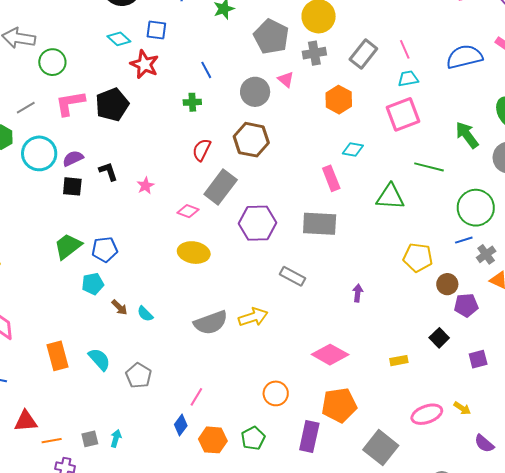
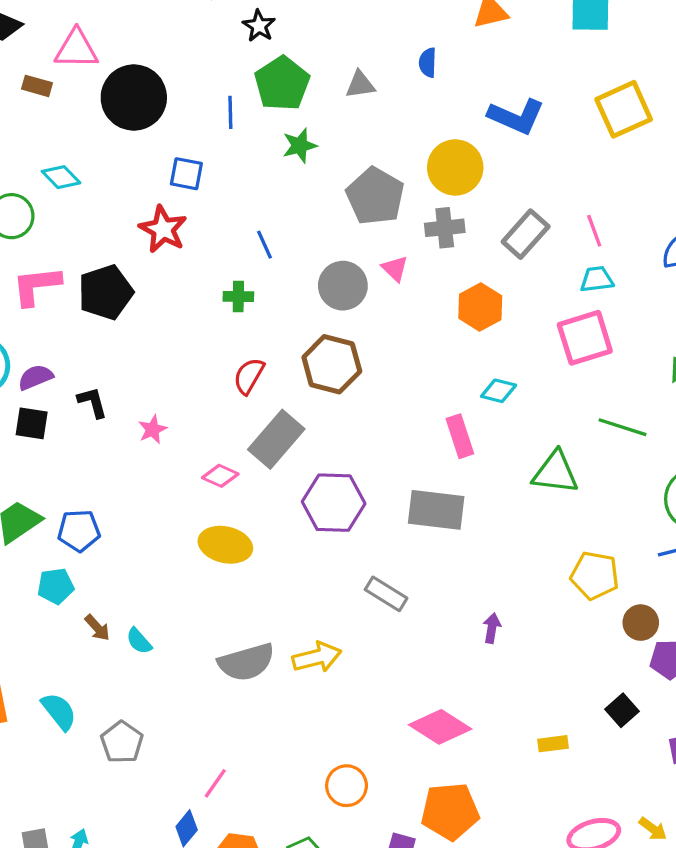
cyan diamond: (119, 39) -> (61, 177), moved

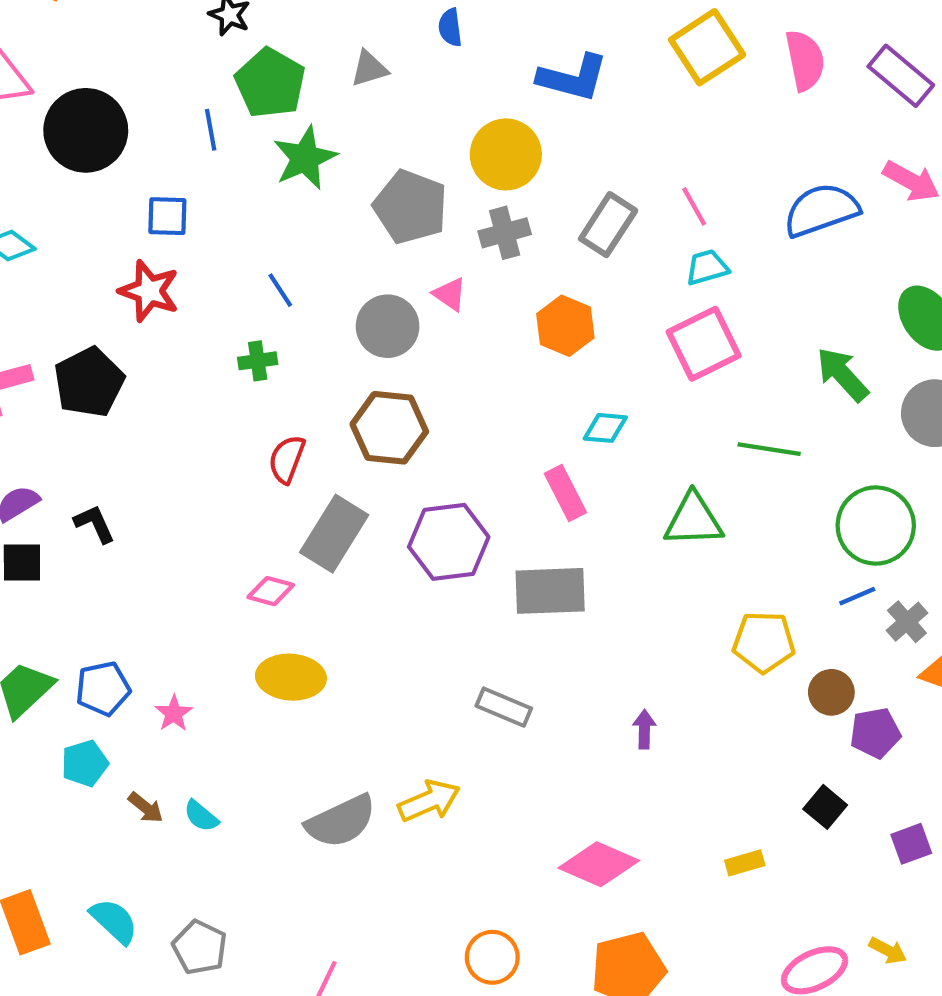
green star: (300, 146) -> (305, 158), size x1.4
pink star: (153, 429) -> (174, 713), moved
purple hexagon: (334, 503) -> (449, 542), moved

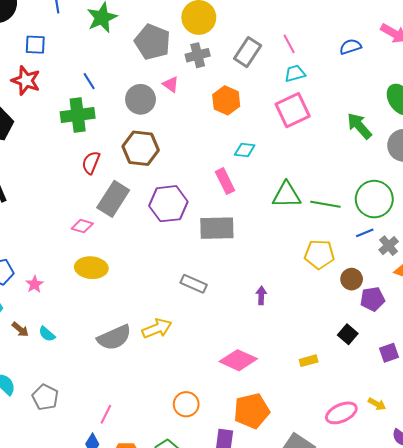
blue semicircle: (821, 210) -> (350, 47), size x0.6
green cross: (258, 361) -> (78, 115), size x1.8
green line: (769, 449) -> (325, 204), moved

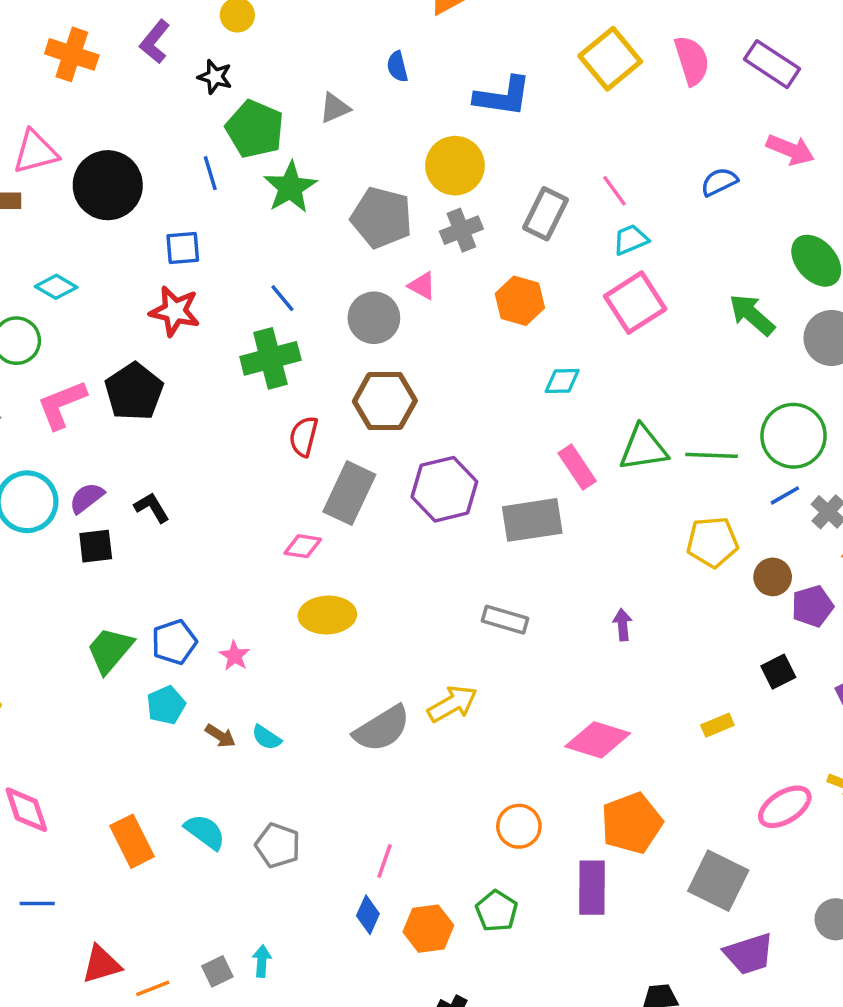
pink rectangle: (225, 181) -> (577, 467), moved
black square: (348, 334) -> (778, 672), turned 30

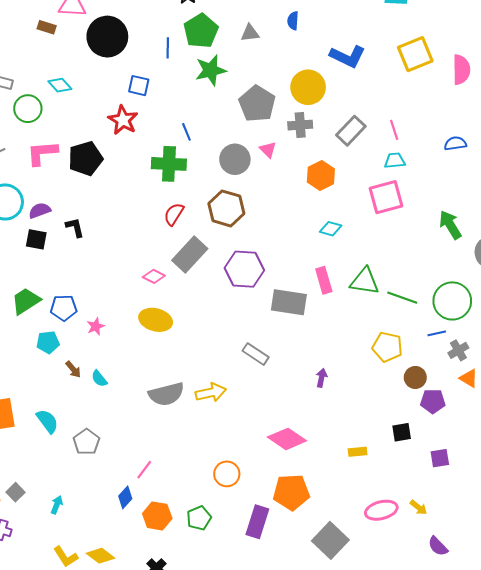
gray square: (217, 971) -> (15, 492), moved, turned -36

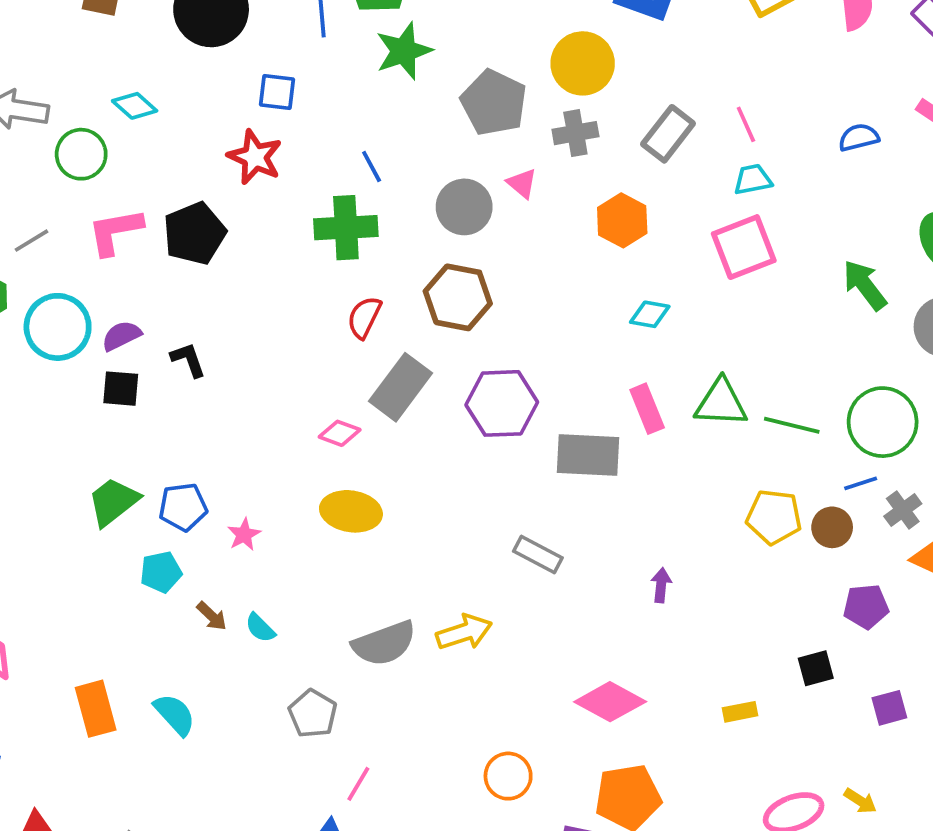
brown circle: (415, 377) -> (832, 527), moved
gray pentagon: (86, 442) -> (313, 714), moved

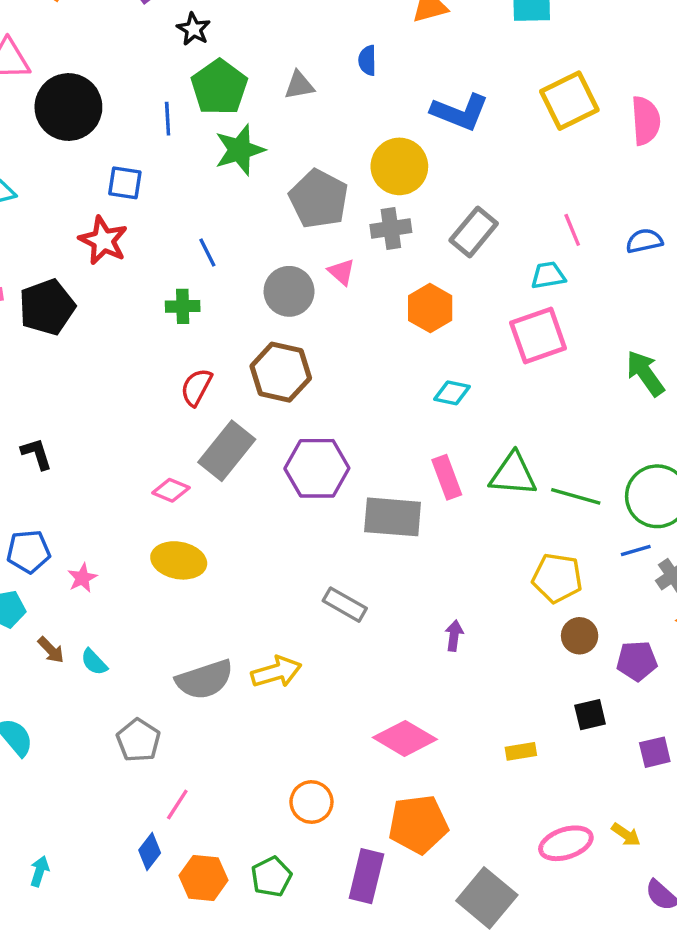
pink line: (746, 124) -> (572, 230), moved
green cross: (346, 228) -> (183, 306), size x0.6
black L-shape: (188, 360) -> (37, 454), moved
brown circle: (832, 527) -> (580, 636), moved

